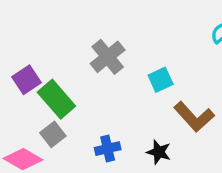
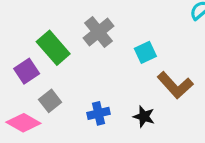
purple square: (27, 80) -> (27, 71), moved
green rectangle: (56, 99) -> (53, 48), moved

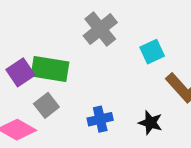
green rectangle: (53, 48) -> (50, 69), moved, turned -40

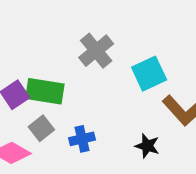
cyan square: (152, 52) -> (149, 74), size x1.4
blue cross: (100, 119) -> (82, 139), moved

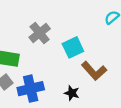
blue cross: (82, 139) -> (31, 89), size x1.6

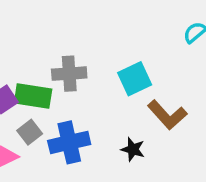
gray cross: (40, 33) -> (69, 74), moved, turned 35

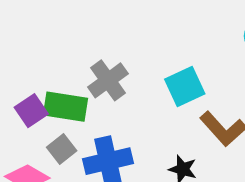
gray cross: (69, 74) -> (108, 80), turned -32

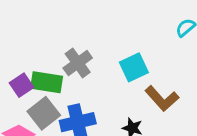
gray square: (62, 149) -> (44, 113), size x1.5

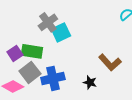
gray cross: (78, 63) -> (48, 22), moved
cyan square: (134, 67) -> (61, 32), moved

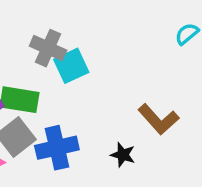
gray cross: (48, 22) -> (48, 48), turned -30

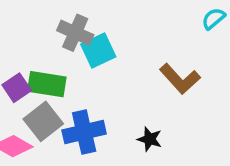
brown L-shape: (158, 119) -> (180, 79), moved

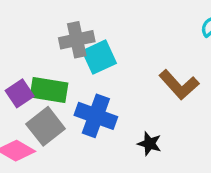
gray cross: (75, 33) -> (77, 40), turned -36
blue cross: (84, 132) -> (96, 116), moved, turned 33

